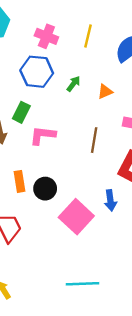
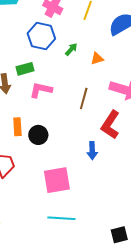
green rectangle: (21, 112) -> (25, 69), turned 42
pink square: (76, 217) -> (57, 180), moved, turned 32

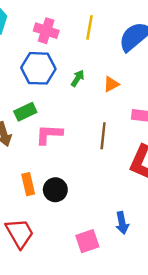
blue arrow: (92, 151) -> (122, 223), moved
pink square: (57, 180) -> (87, 241), size x0.7

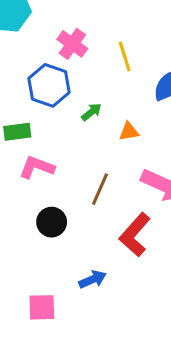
yellow line: (90, 27) -> (125, 57), turned -45
black circle: (55, 190) -> (52, 222), moved
blue arrow: (122, 223) -> (93, 279), moved, turned -120

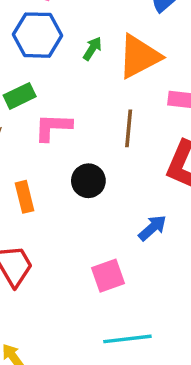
orange triangle: (129, 132) -> (139, 56), size x2.0

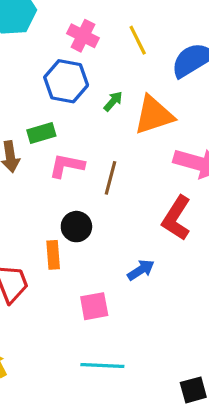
brown line: (129, 128) -> (111, 178), moved
black circle: (88, 181) -> (76, 227), moved
orange rectangle: (24, 197) -> (53, 255), moved

